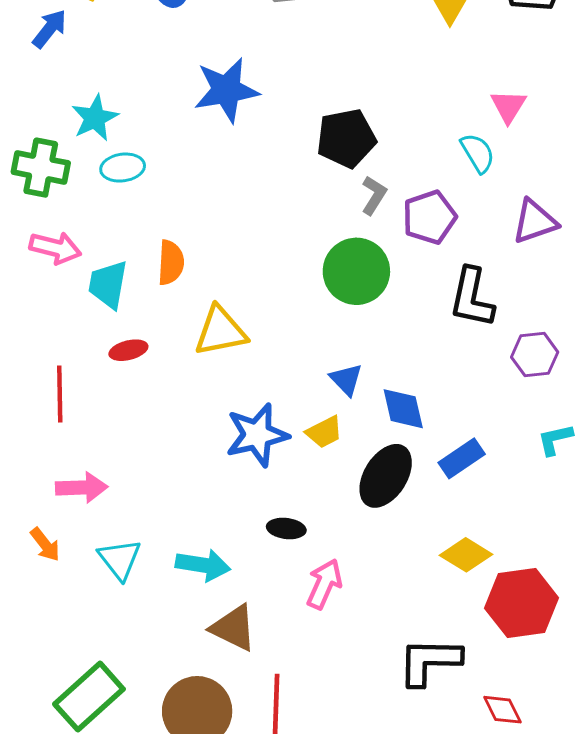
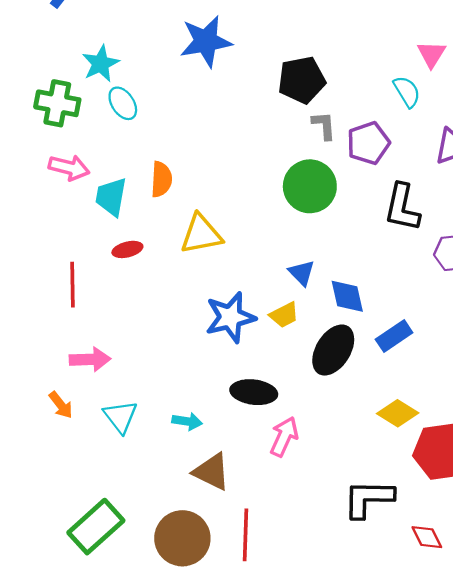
cyan ellipse: (123, 168) -> (123, 103), turned 64
gray L-shape: (374, 195) -> (324, 126), turned -36
black ellipse: (286, 528) -> (254, 392), size x1.5
cyan arrow: (203, 565) -> (187, 421), size x0.7

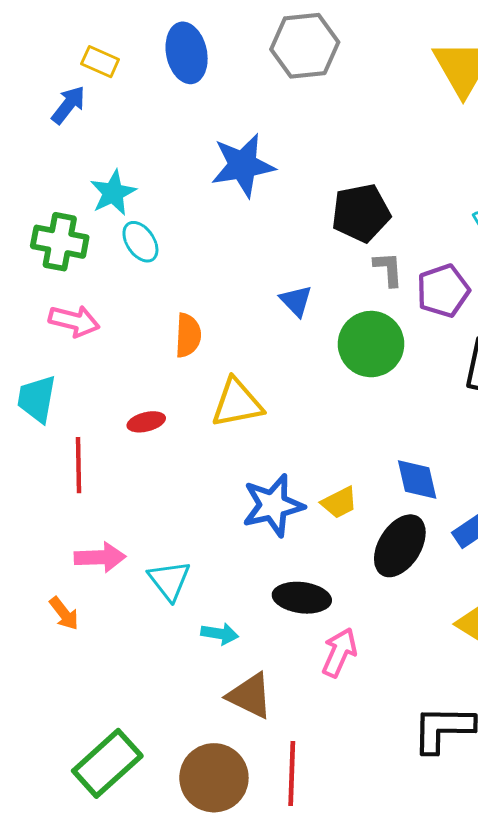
cyan trapezoid: (111, 197) -> (37, 399), moved
blue triangle: (302, 273) -> (296, 301), moved
cyan triangle: (120, 417) -> (169, 580), moved

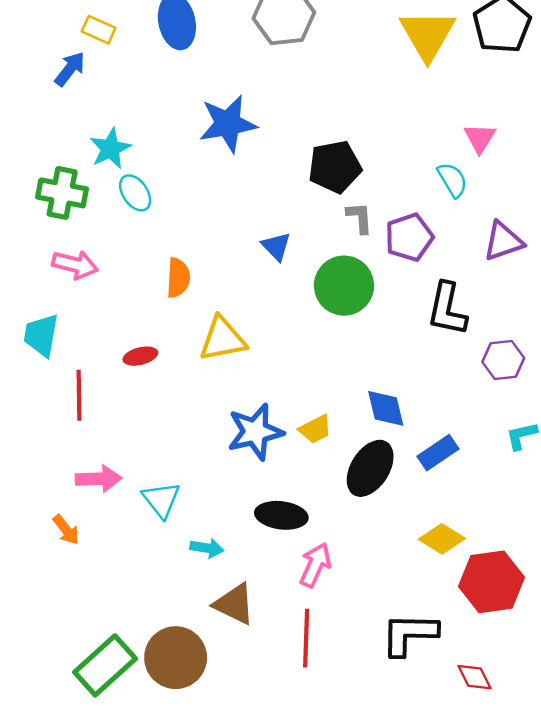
red line: (292, 773) -> (306, 638), moved
brown circle: (214, 778) -> (176, 658), moved

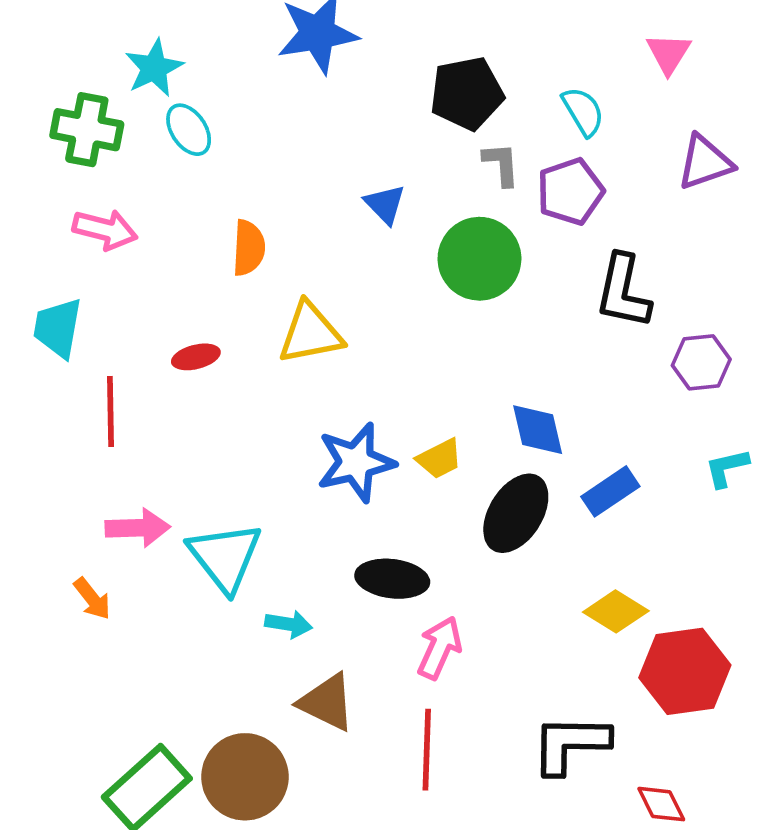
cyan semicircle: (452, 180) -> (583, 111), moved
purple triangle: (503, 241) -> (705, 162), moved
cyan triangle: (161, 500) -> (225, 557), size x1.4

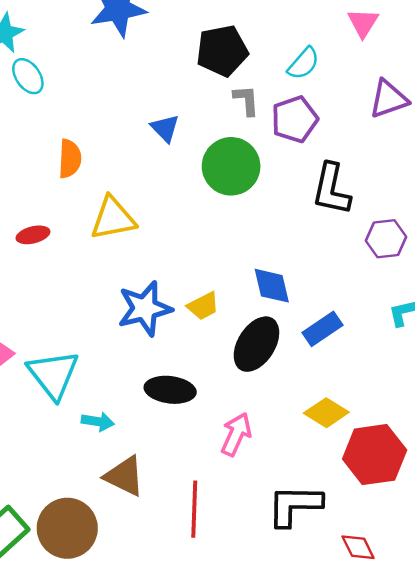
cyan semicircle: (583, 111) -> (303, 63), turned 72
pink arrow: (439, 648) -> (236, 434), moved

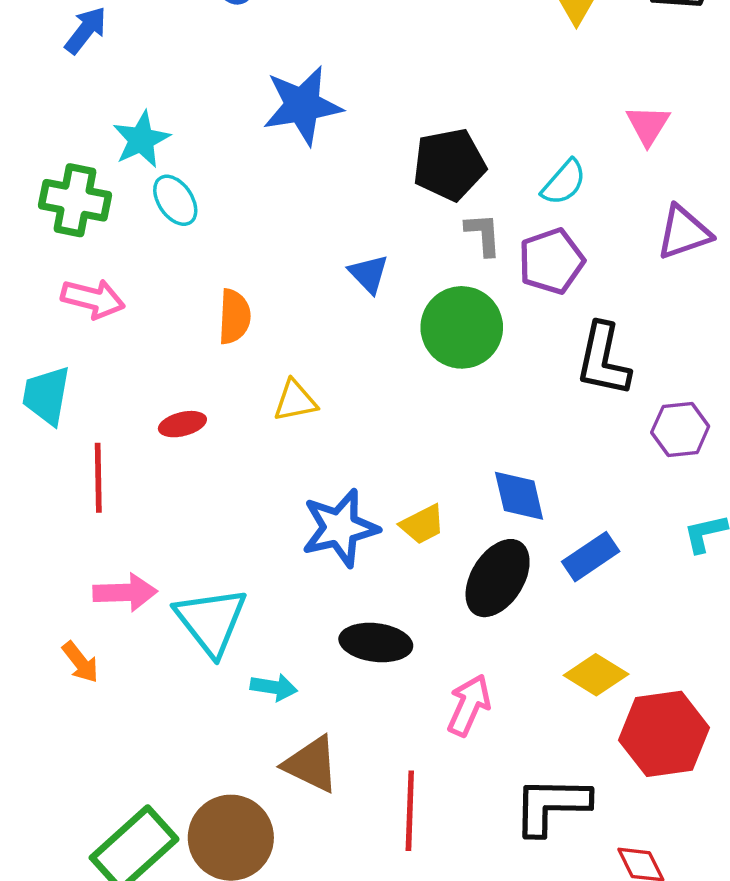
yellow triangle: (113, 218) -> (295, 401), size x0.7

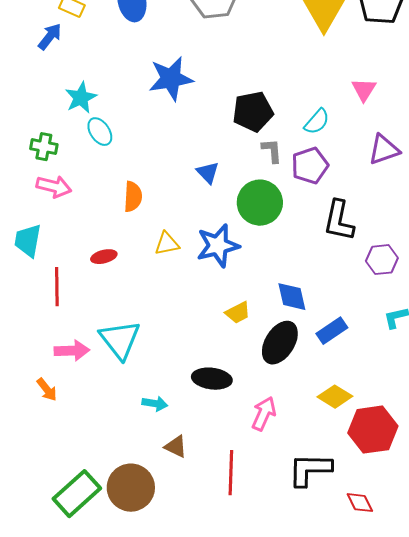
green cross: (75, 200) -> (44, 147), moved, size x0.7
blue star: (340, 528) -> (218, 246), moved
cyan triangle: (211, 621) -> (120, 340), moved
brown triangle: (311, 764) -> (176, 447), size x0.7

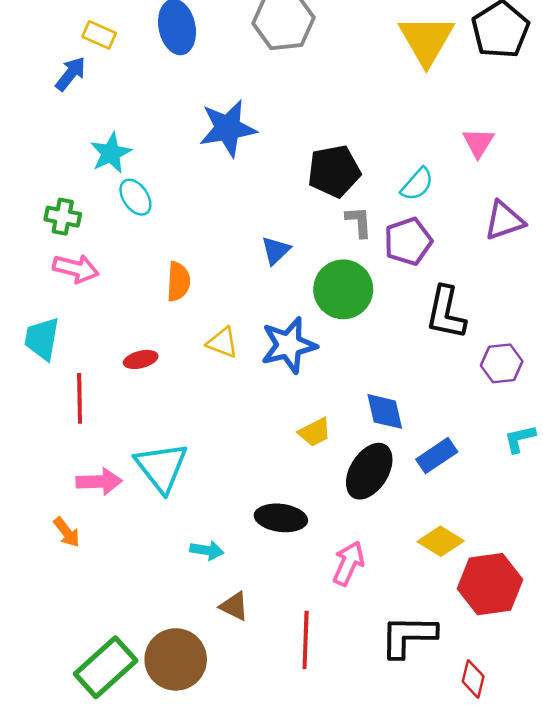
blue triangle: (208, 173) -> (276, 250), turned 30
yellow triangle: (167, 244) -> (222, 343), turned 32
red diamond: (360, 503) -> (473, 679), turned 40

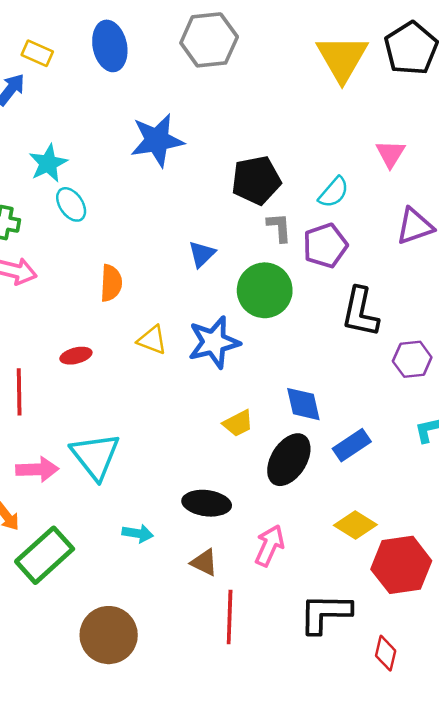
brown triangle: (234, 606) -> (204, 562), moved
green rectangle: (106, 667) -> (45, 555), moved

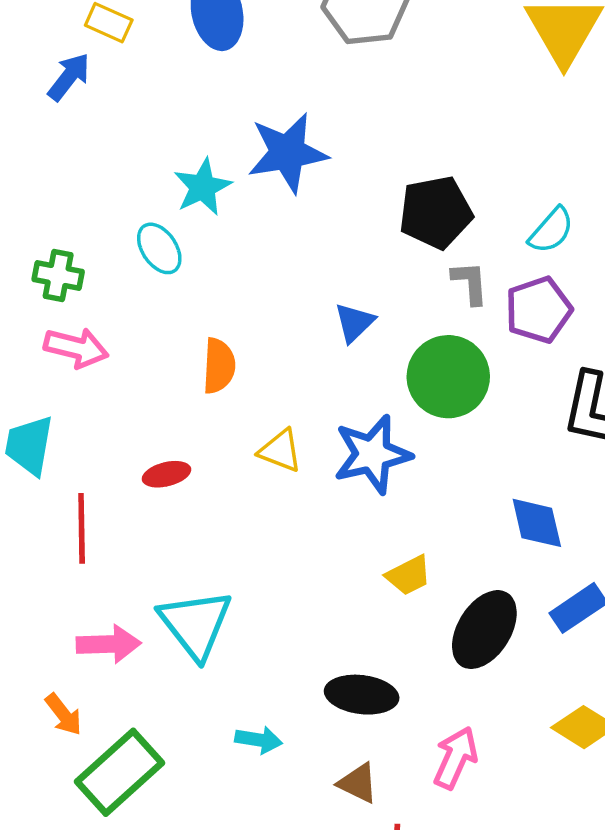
cyan star: (48, 163) -> (203, 187), moved
blue diamond: (303, 404) -> (537, 523), moved

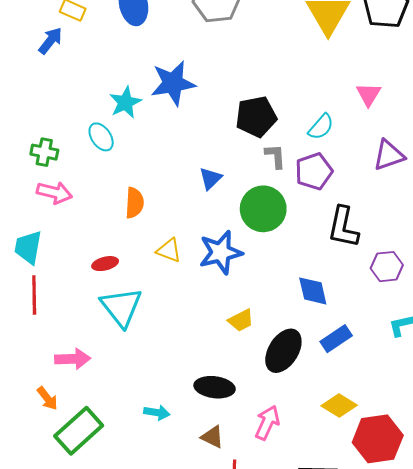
red line: (82, 528) -> (34, 295), moved
cyan triangle: (195, 624) -> (121, 307), moved

